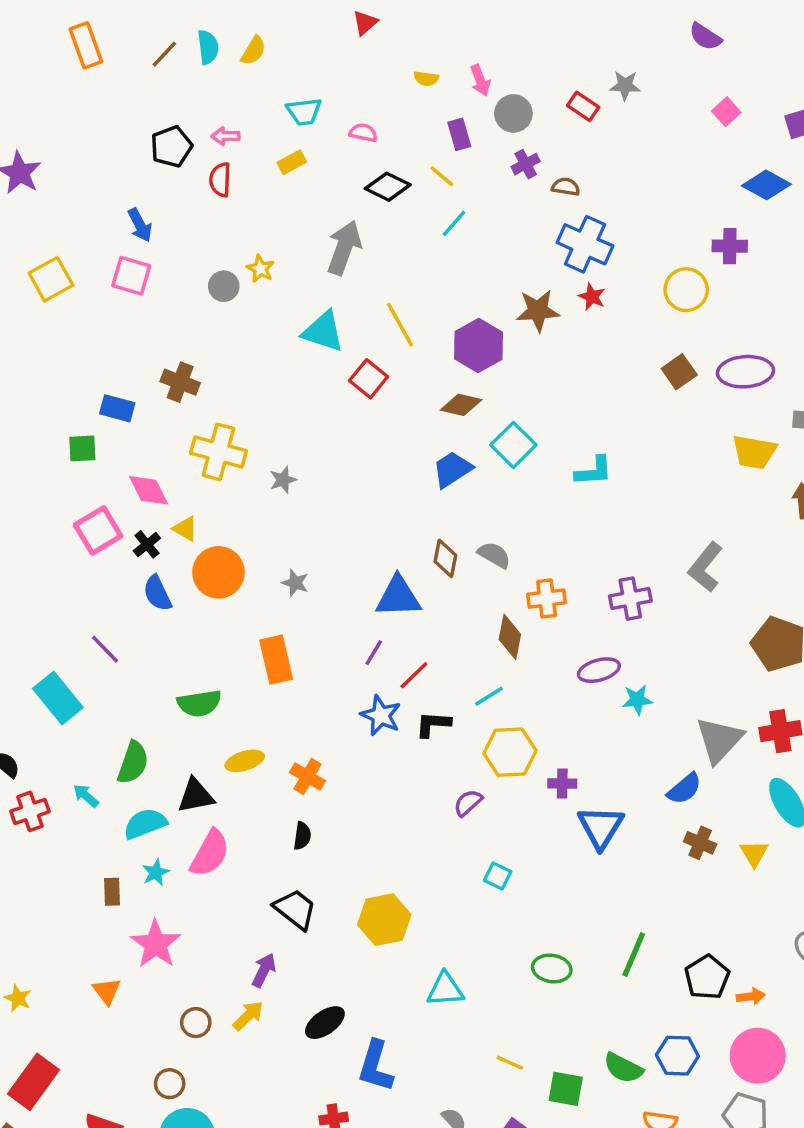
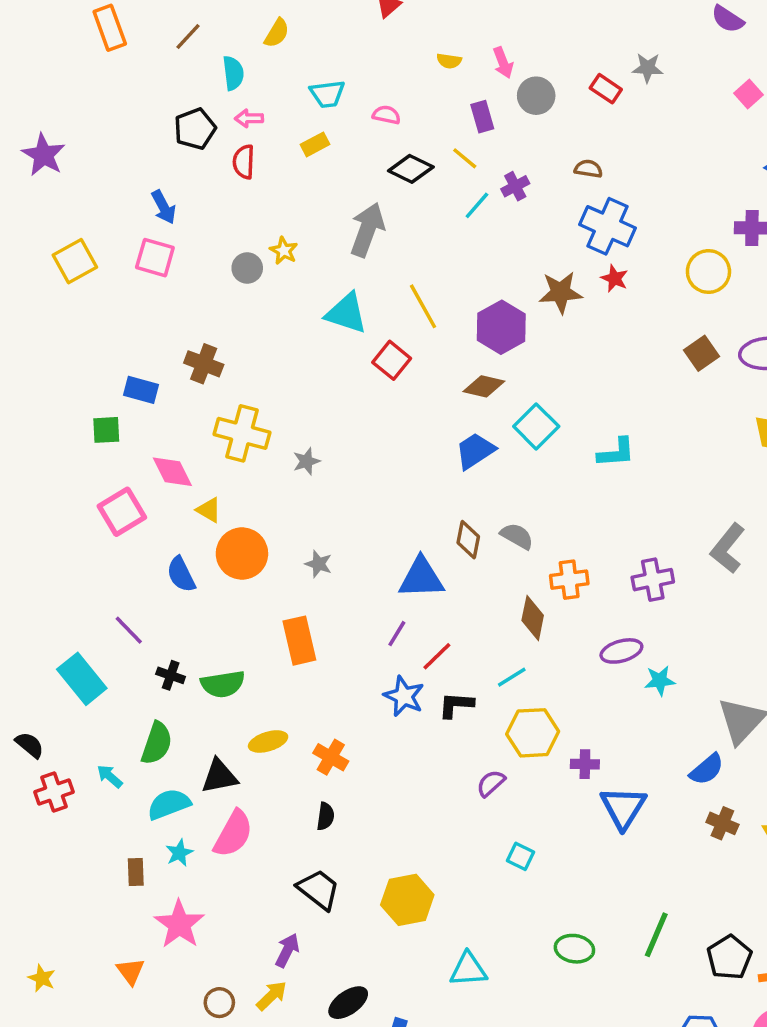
cyan semicircle: (208, 47) -> (233, 73), moved
purple cross: (526, 164) -> (515, 186), moved
black cross: (147, 544) -> (171, 675), moved, turned -32

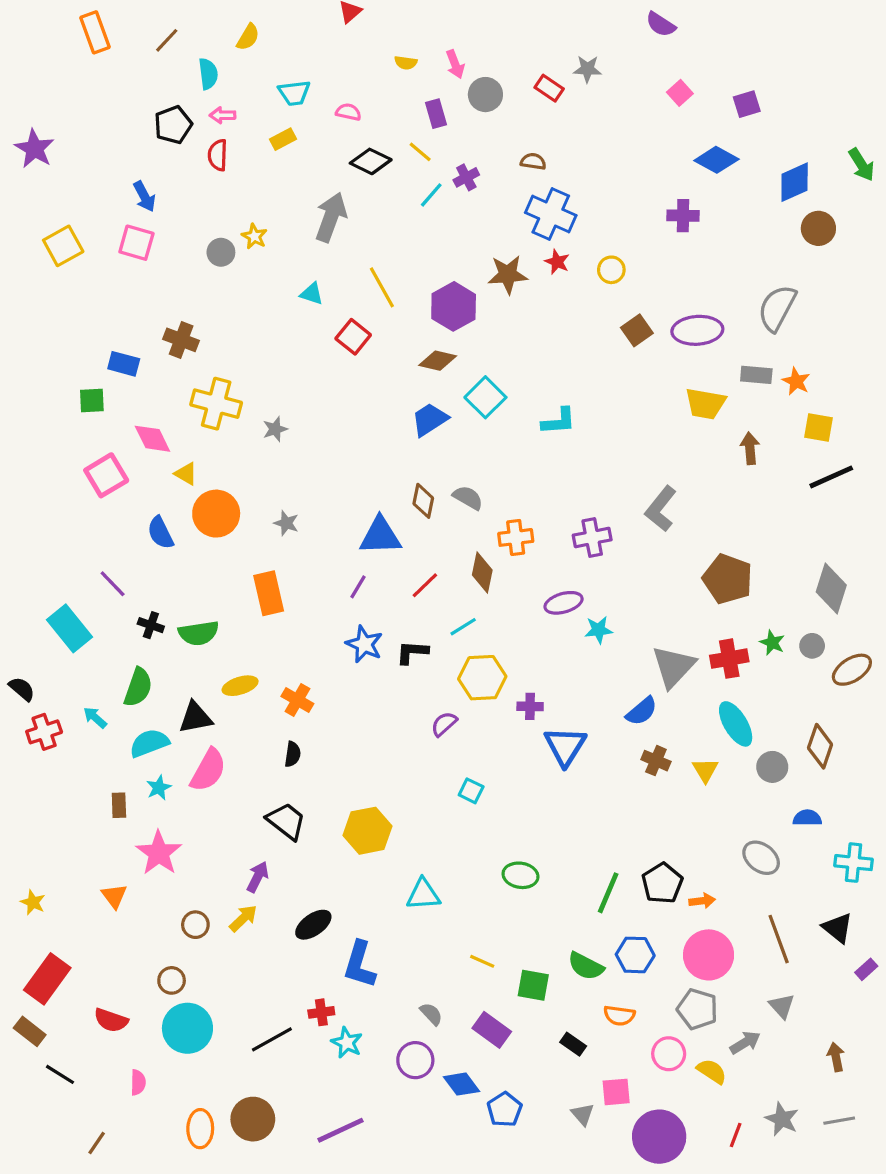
yellow circle: (708, 272) -> (611, 270), moved, size x0.7
cyan triangle: (346, 313) -> (312, 294), size x0.6
red line: (437, 656) -> (425, 585), moved
green line: (656, 935) -> (608, 893), moved

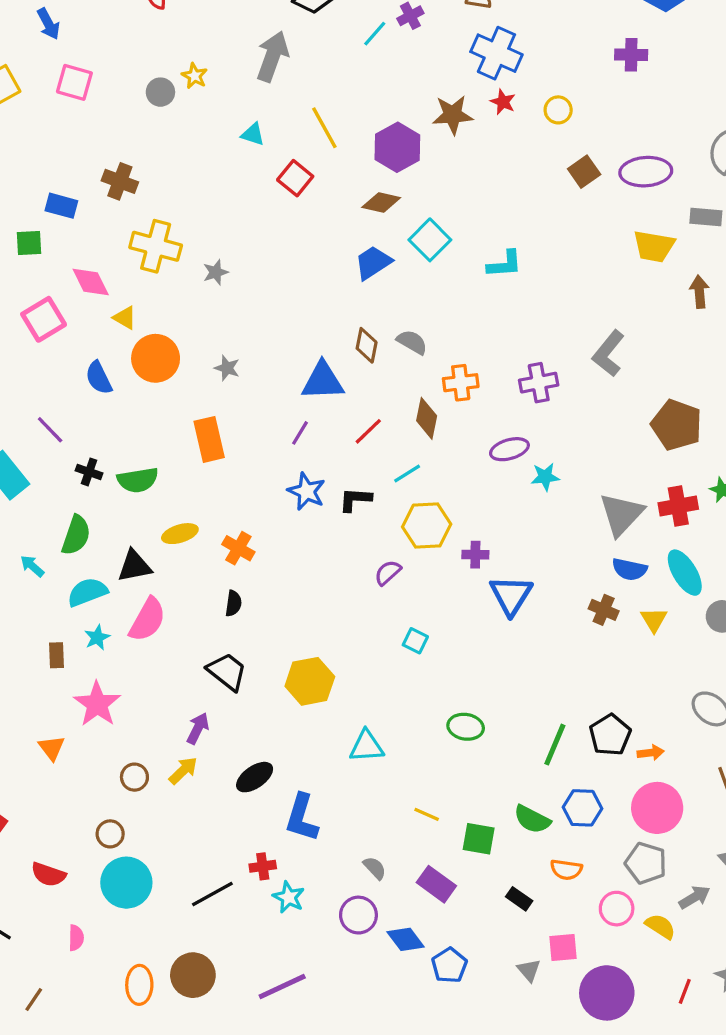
blue arrow: (144, 196) -> (48, 24), moved
blue semicircle: (642, 711) -> (630, 569), moved, turned 52

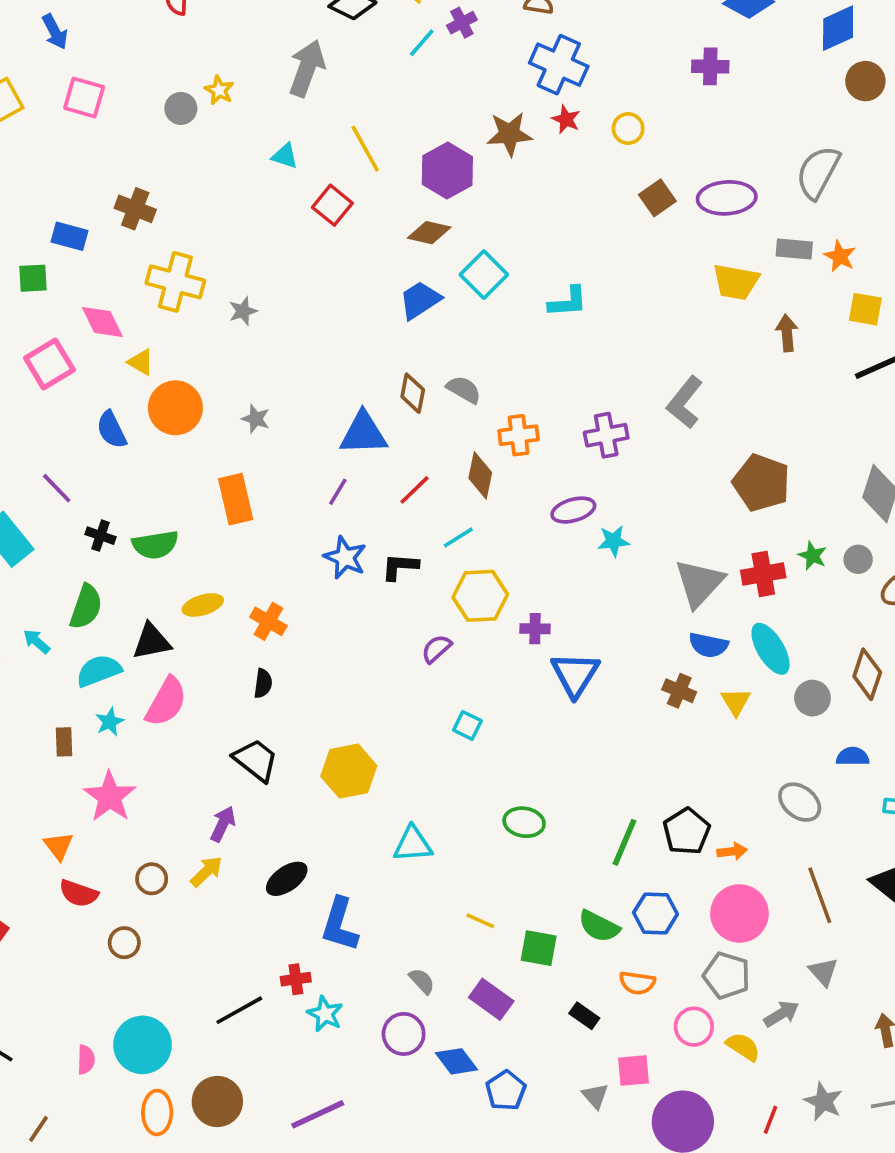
red semicircle: (48, 874) -> (79, 893), moved
cyan circle: (126, 883) -> (143, 1045), moved

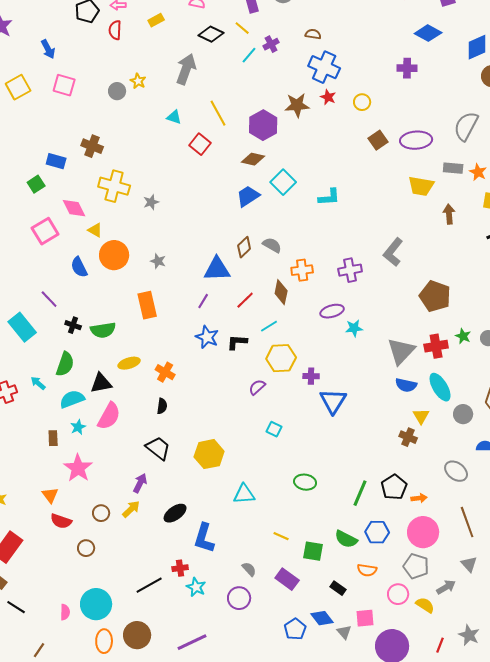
green square: (33, 278) -> (36, 184), turned -30
brown diamond: (413, 393) -> (244, 247), turned 35
brown cross: (679, 691) -> (408, 437), moved
blue diamond: (456, 1061) -> (322, 618), moved

